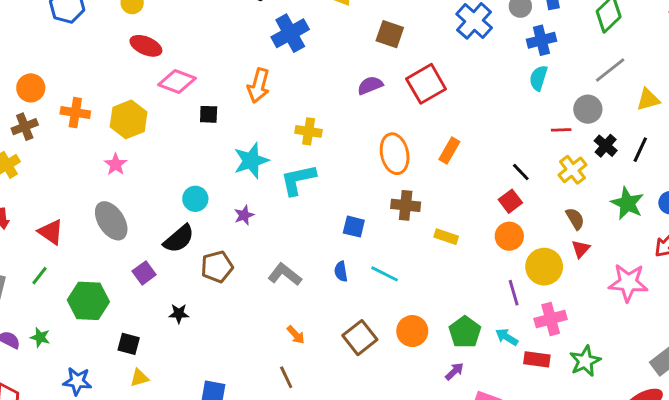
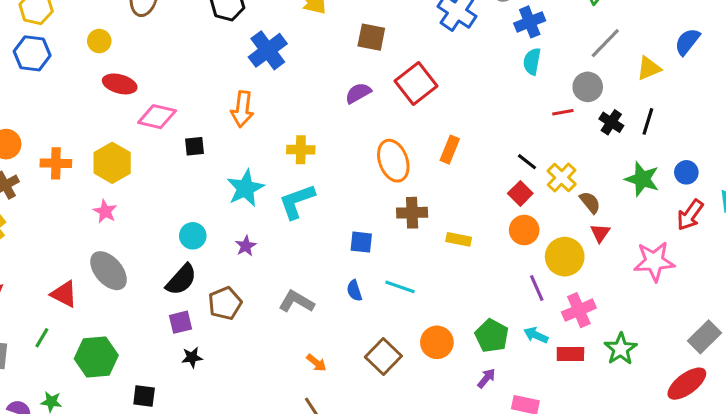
yellow cross: (572, 170) -> (562, 178), moved
red triangle: (51, 232) -> (64, 294), moved
purple square: (144, 273) -> (180, 322), moved, turned 30

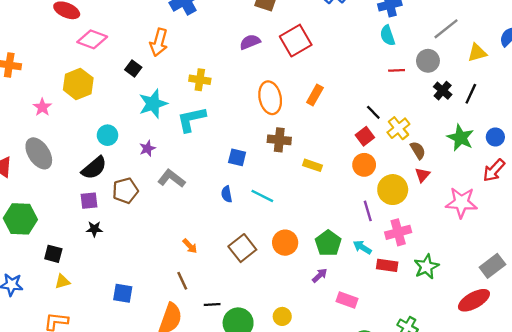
cyan semicircle: (532, 61) -> (388, 35), turned -36
red line: (563, 112) -> (397, 70), moved
black square: (194, 146) -> (133, 68), moved, turned 35
yellow hexagon: (112, 163) -> (78, 84), moved
gray L-shape: (296, 302) -> (172, 178), moved

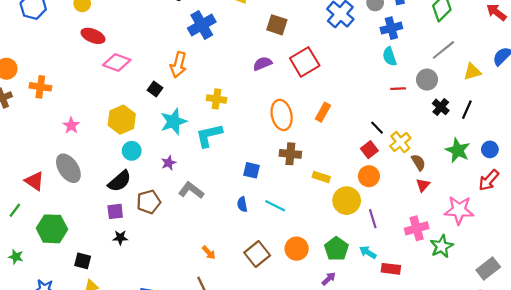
yellow hexagon: (78, 84) -> (122, 120), moved
yellow circle: (393, 190) -> (347, 201), moved
pink cross: (398, 232) -> (417, 228), moved
green star: (426, 267) -> (442, 246), moved

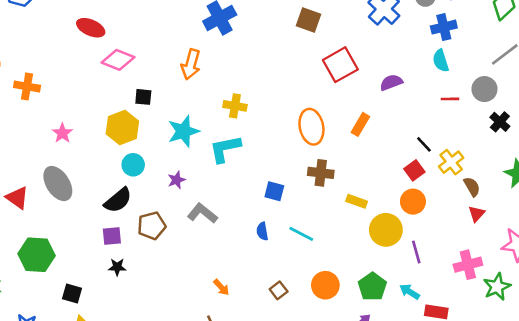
purple semicircle: (262, 64) -> (391, 82), moved
black square: (155, 89) -> (143, 97), moved, turned -32
brown square: (257, 254) -> (279, 290), size x0.6

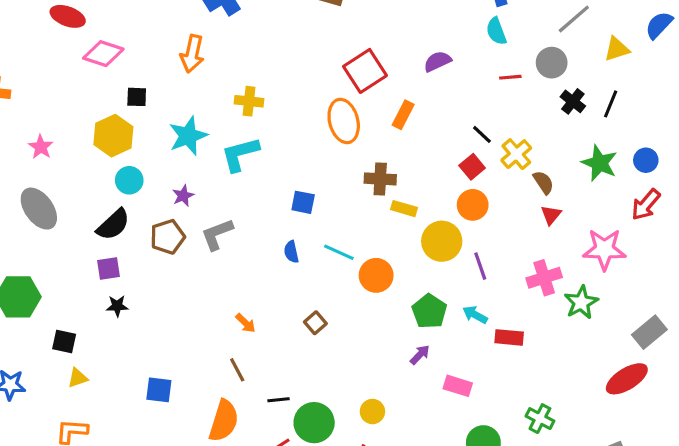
red square: (340, 65) -> (365, 71), moved
brown cross: (321, 173) -> (380, 179), moved
gray L-shape: (202, 213) -> (217, 234), turned -56
brown pentagon: (152, 226) -> (168, 237), moved
orange circle: (325, 285) -> (376, 275), moved

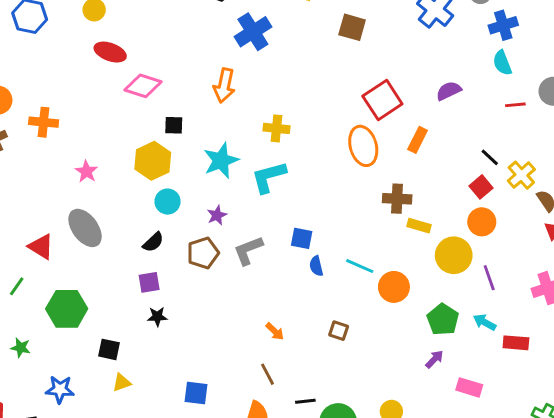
blue square: (303, 202) -> (302, 238), moved
black semicircle: (113, 225) -> (153, 242), size x0.7
brown square: (315, 323) -> (339, 331), turned -30

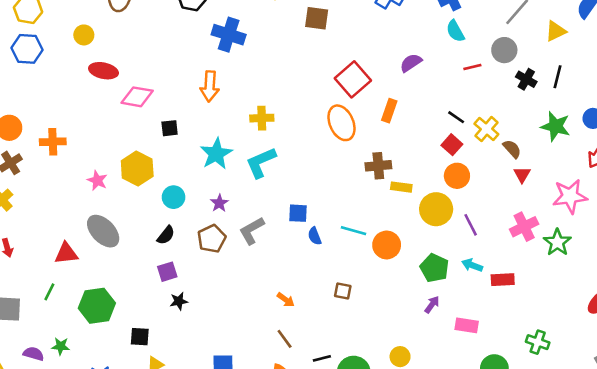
blue cross: (253, 32) -> (229, 35), turned -32
yellow hexagon: (153, 161) -> (137, 169), moved
red triangle: (41, 247) -> (66, 253), turned -30

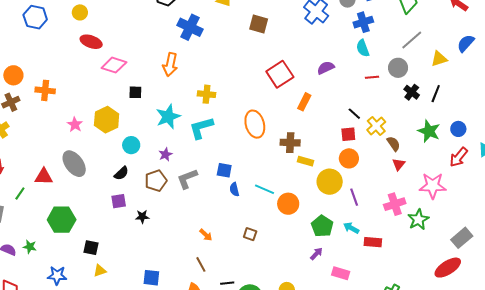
orange ellipse: (341, 123) -> (255, 124), moved
red square: (452, 145) -> (348, 134), turned 35
green line: (49, 292) -> (20, 193), moved
black star: (179, 301) -> (142, 217), moved

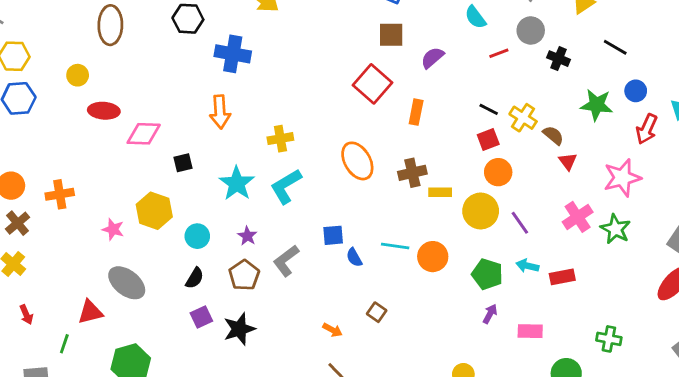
brown square: (259, 24) -> (391, 35), moved
black line: (436, 94) -> (615, 47), moved, turned -66
black star: (142, 217) -> (239, 329), size x1.6
brown square: (250, 234) -> (377, 312), moved, turned 32

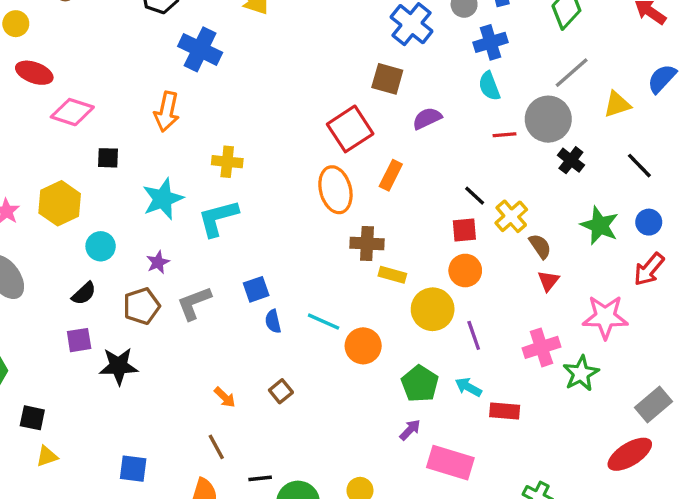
gray circle: (531, 30) -> (548, 119), size x1.4
orange ellipse: (357, 161) -> (335, 190), moved
blue square: (333, 235) -> (256, 289), turned -30
pink rectangle: (530, 331) -> (450, 463), size x1.5

